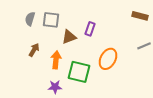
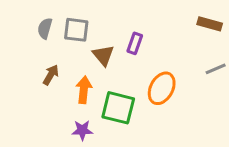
brown triangle: (69, 37) -> (103, 55), turned -49

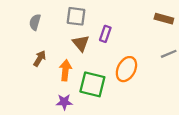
gray square: (76, 30) -> (76, 16), moved

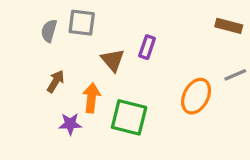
gray square: (76, 16) -> (82, 23), moved
orange ellipse: (126, 69) -> (196, 96), moved
purple star: (64, 102) -> (70, 124), moved

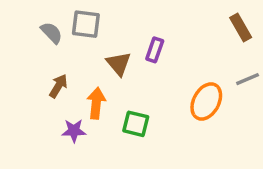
brown rectangle: (229, 26) -> (241, 28), turned 45
gray semicircle: (49, 31) -> (52, 33), turned 120
green square: (129, 117) -> (136, 124), size x0.7

